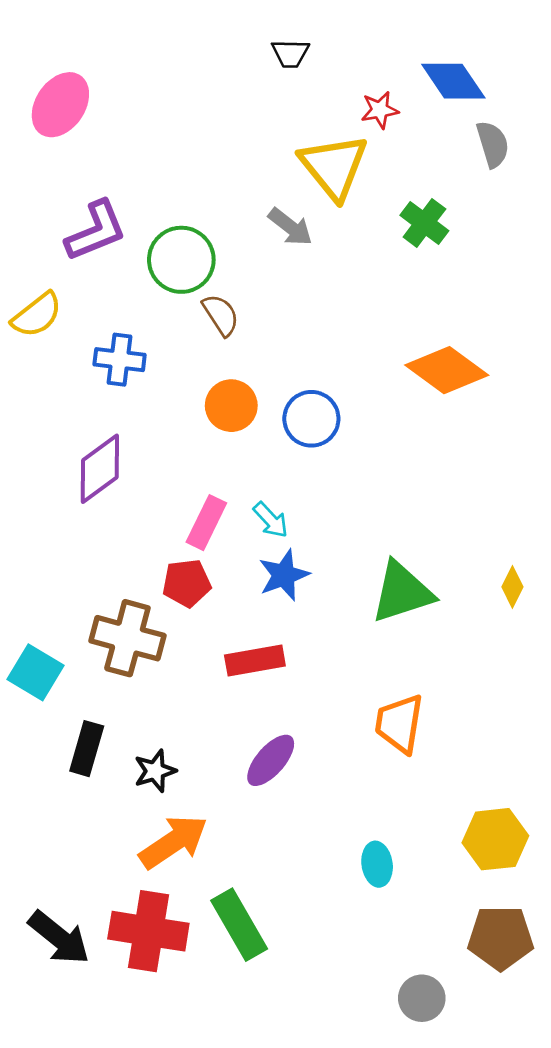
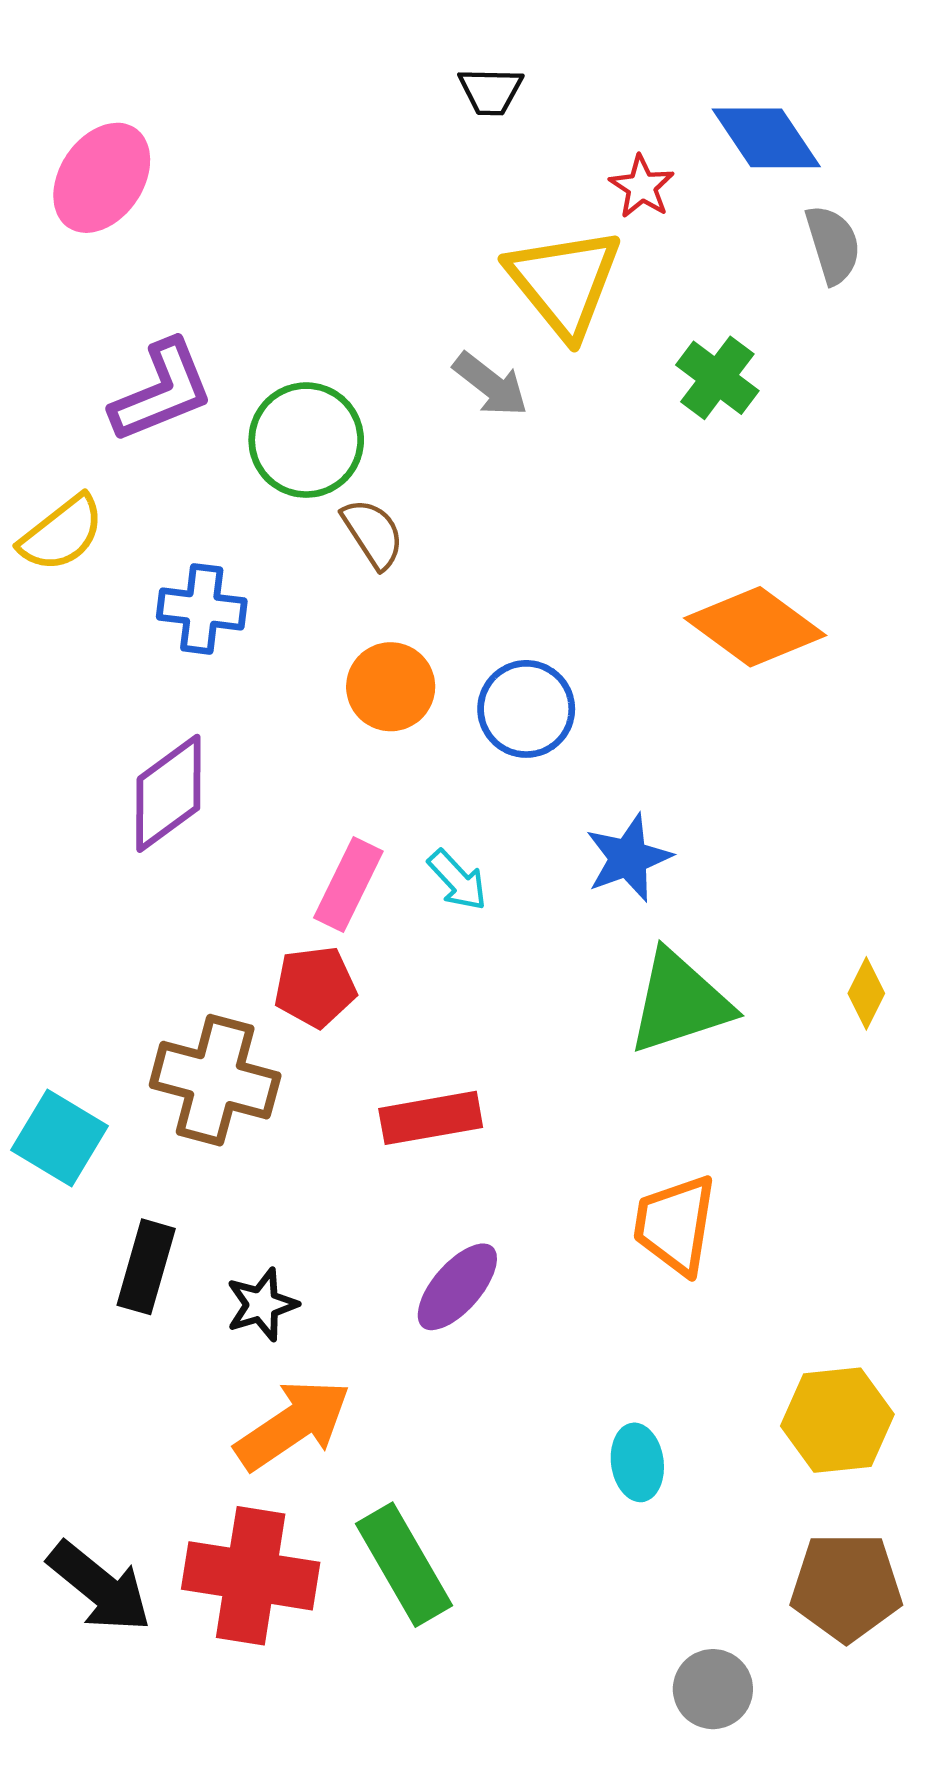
red star: (380, 110) -> (642, 187), turned -30
blue star: (284, 575) -> (628, 858), moved

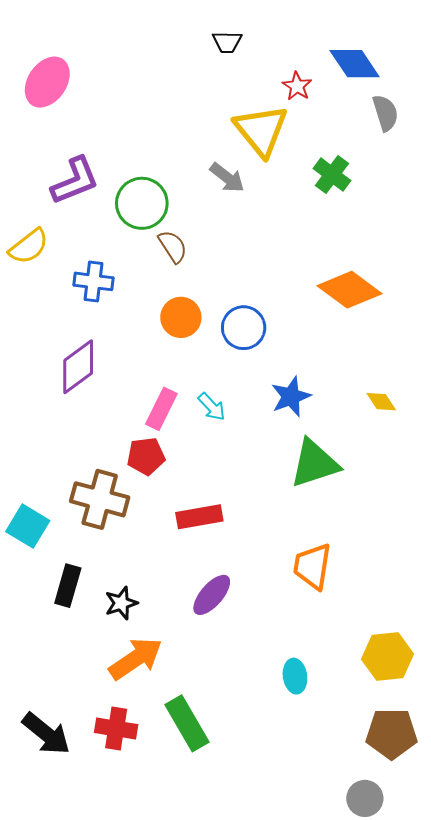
yellow diamond: (866, 993) -> (381, 402), moved, turned -60
red cross: (251, 1576) -> (116, 729), size x0.7
gray circle: (713, 1689) -> (365, 798), moved

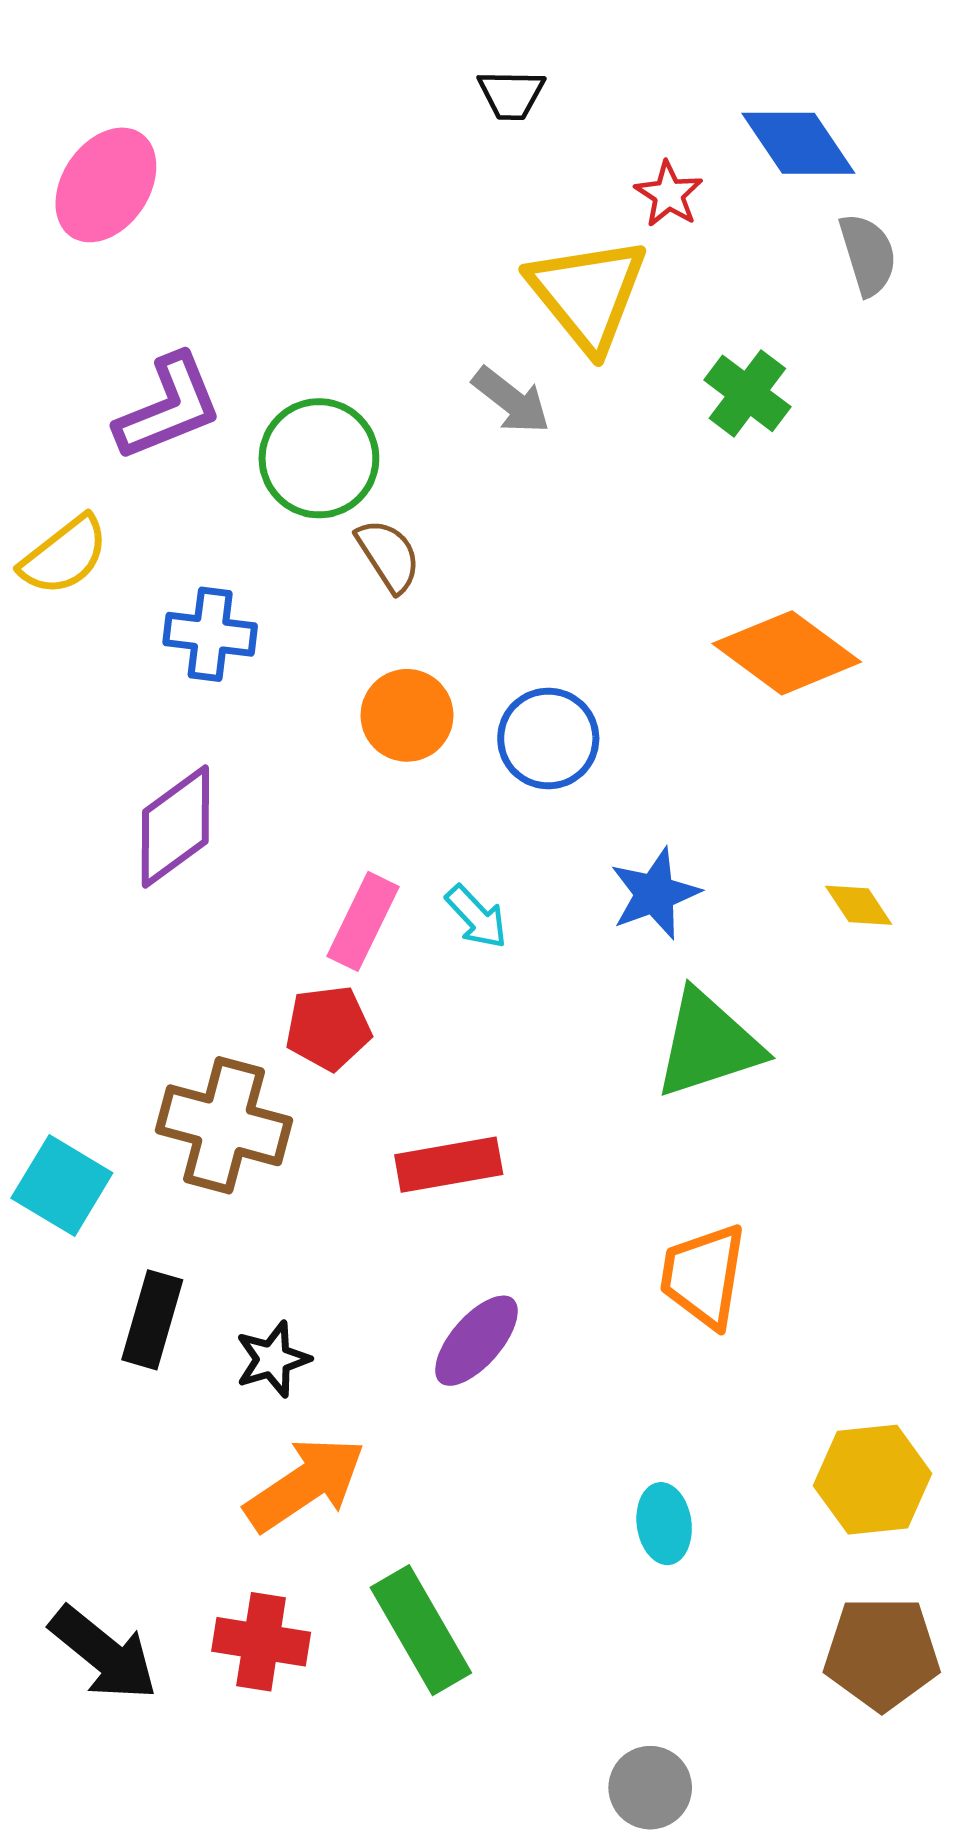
gray circle: (365, 798) -> (650, 1788), moved

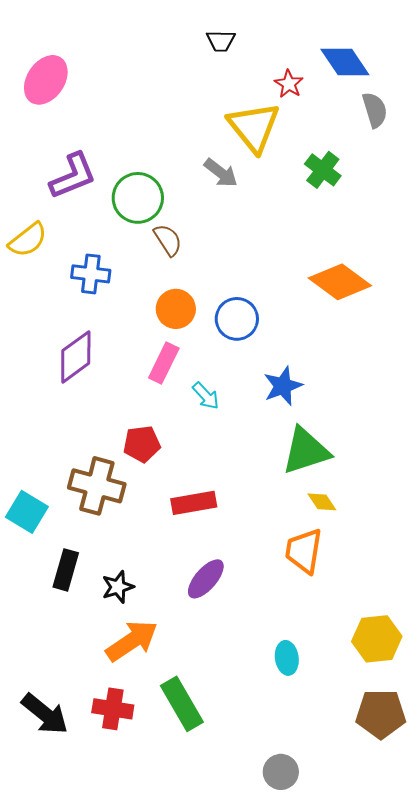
yellow diamond: (859, 905) -> (322, 502), moved
pink rectangle: (363, 921) -> (164, 363), moved

